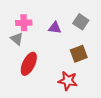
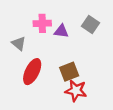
pink cross: (24, 23) -> (42, 23), moved
brown square: (79, 54) -> (69, 72), moved

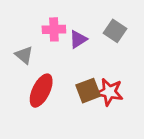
purple triangle: (61, 31) -> (78, 39), turned -40
red star: (76, 91) -> (109, 92), moved

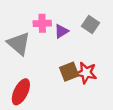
gray triangle: (24, 55) -> (19, 44), size x1.6
red ellipse: (41, 91) -> (21, 92), moved

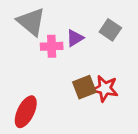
pink cross: (42, 23) -> (52, 46), moved
gray triangle: (19, 44) -> (31, 22), moved

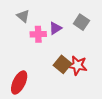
gray triangle: (31, 22) -> (23, 16), size x0.6
brown square: (84, 87) -> (62, 64), turned -30

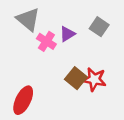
gray triangle: (23, 16) -> (28, 19), size x1.5
pink cross: (38, 34) -> (46, 41), turned 35

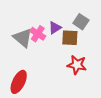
gray triangle: (28, 19) -> (23, 38), moved
brown square: (76, 78) -> (70, 38), moved, turned -36

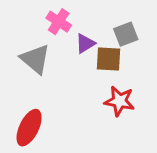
gray square: (81, 22) -> (126, 34), turned 35
pink cross: (38, 34) -> (59, 22), moved

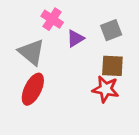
brown square: (109, 59) -> (112, 66), moved
red ellipse: (29, 128) -> (33, 89), moved

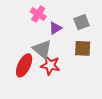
gray triangle: (31, 52) -> (42, 49), moved
red star: (106, 89) -> (50, 65), moved

